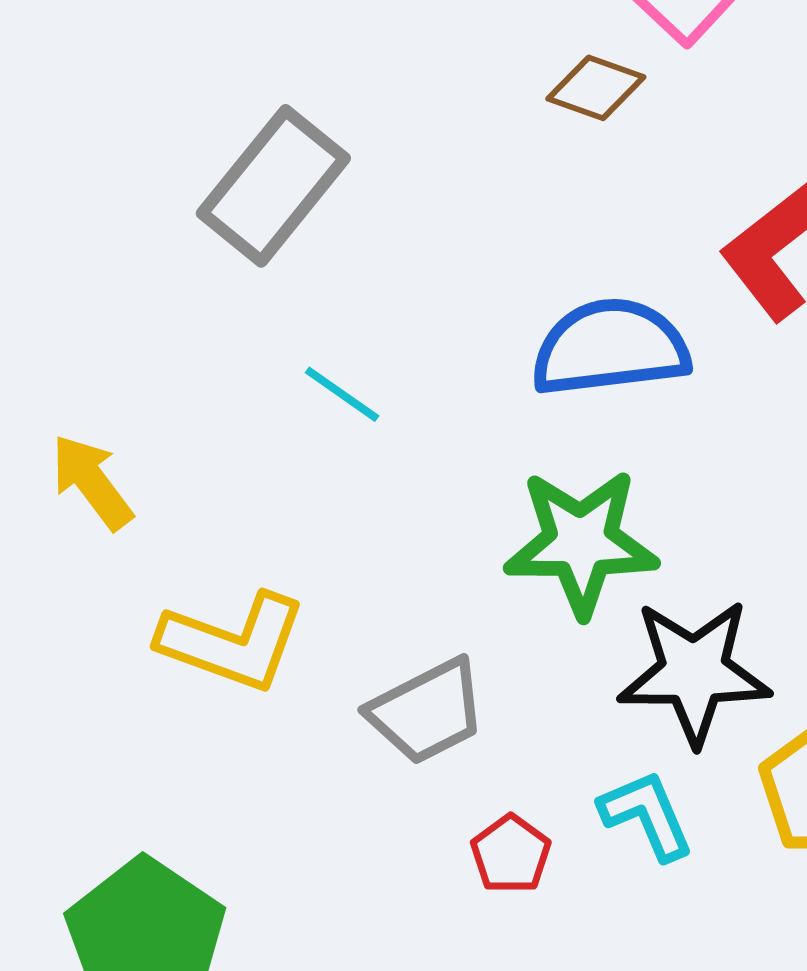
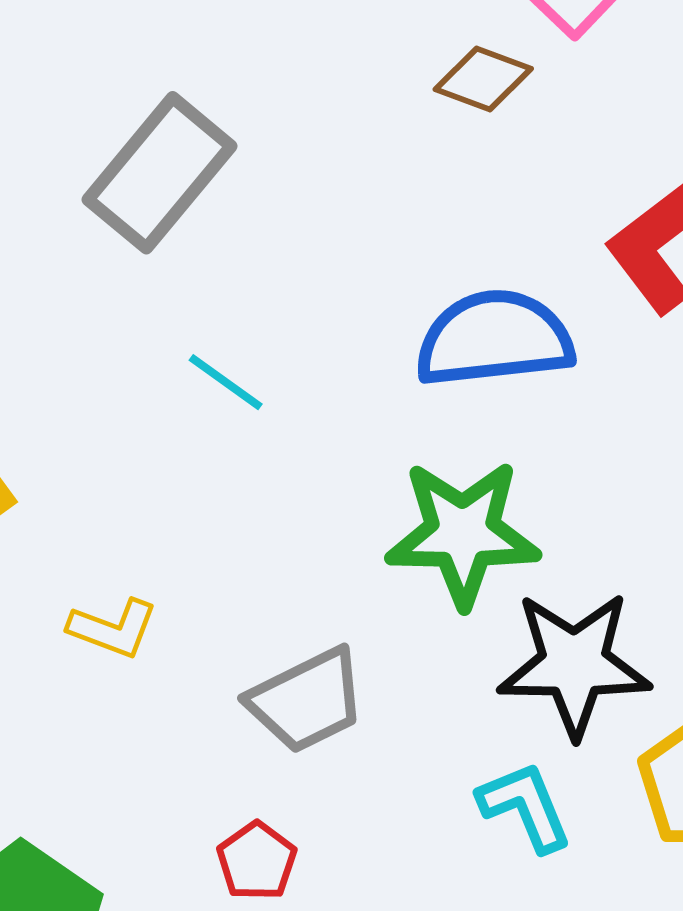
yellow L-shape: (232, 642) -> (113, 628), size x0.6
red pentagon: (511, 854) -> (257, 861), moved

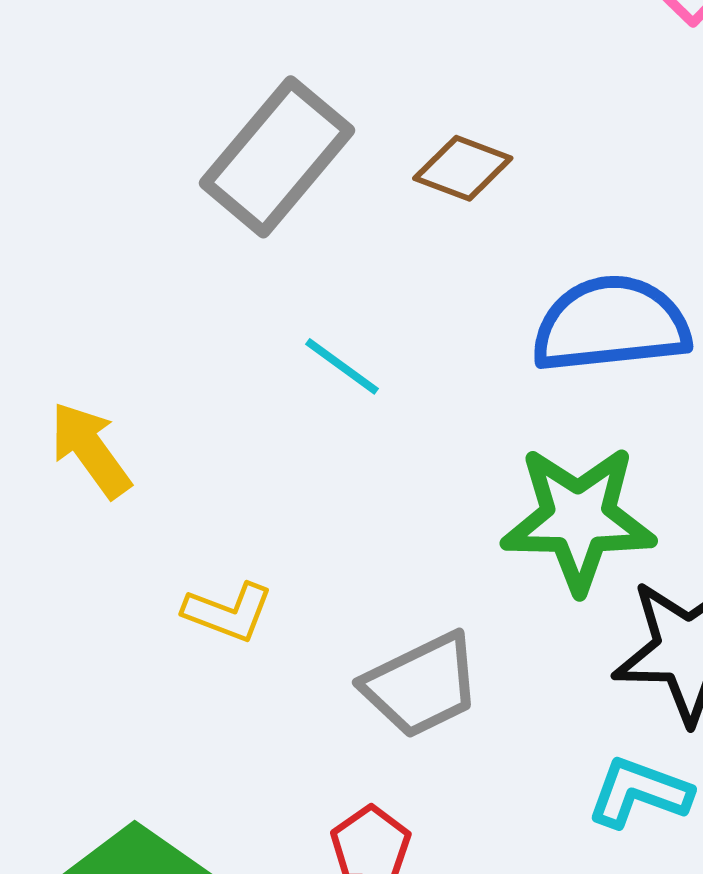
brown diamond: (483, 79) -> (463, 168), moved
cyan L-shape: (525, 807) -> (639, 792), turned -48

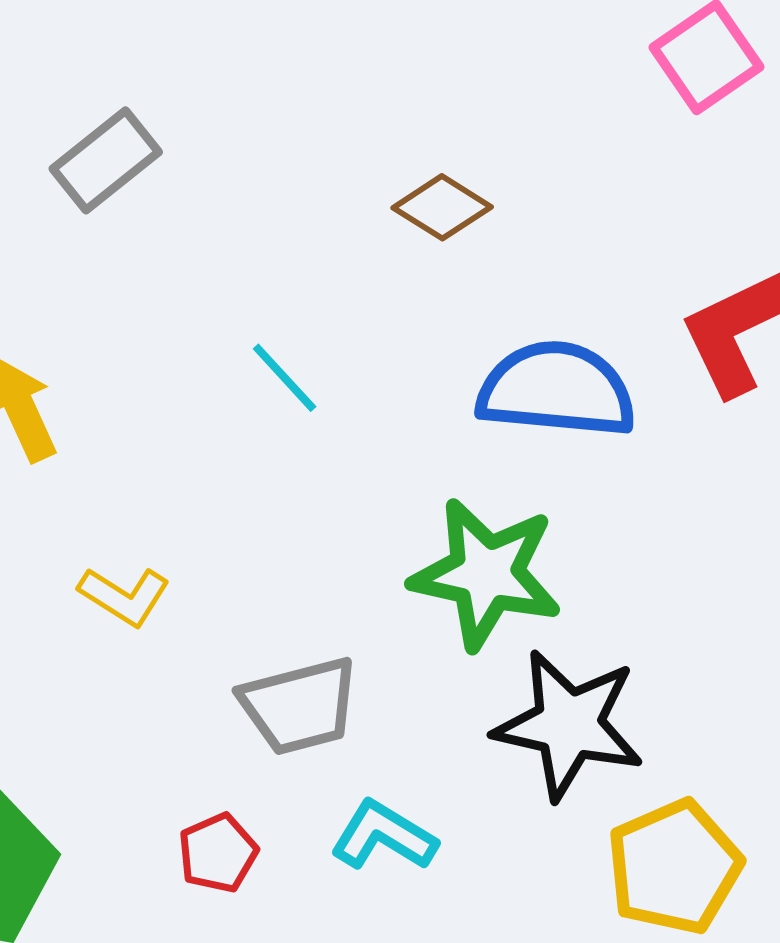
gray rectangle: (277, 157) -> (106, 160), moved, size x0.7
cyan L-shape: (639, 792) -> (384, 836), moved

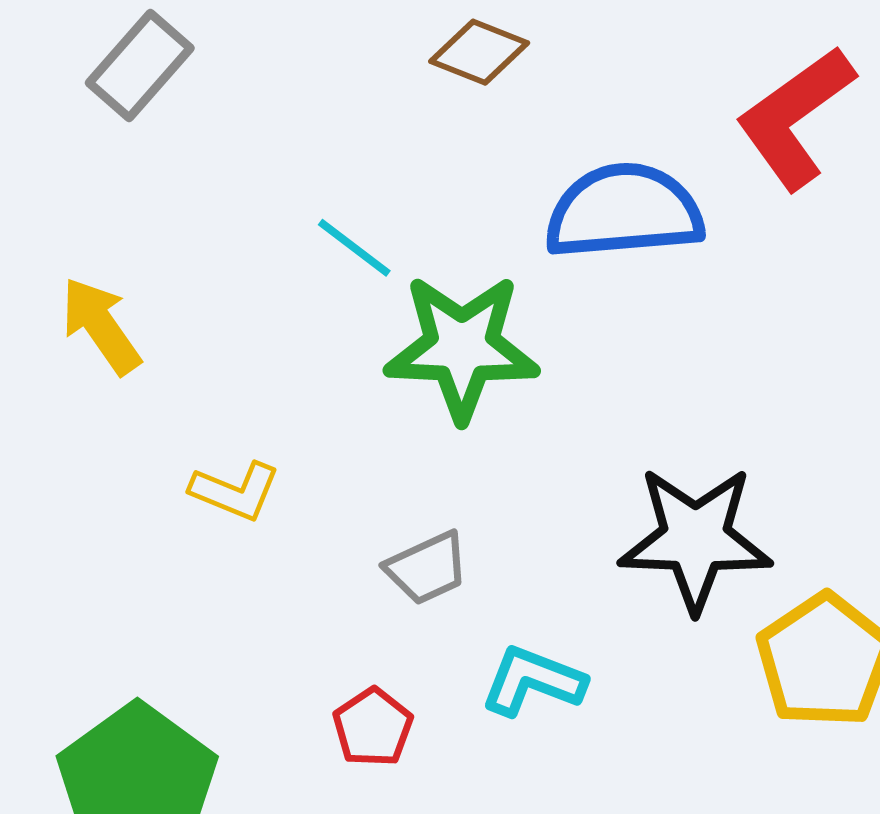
green star: (486, 574) -> (462, 347), moved
gray trapezoid: (299, 706) -> (427, 568), size x0.7

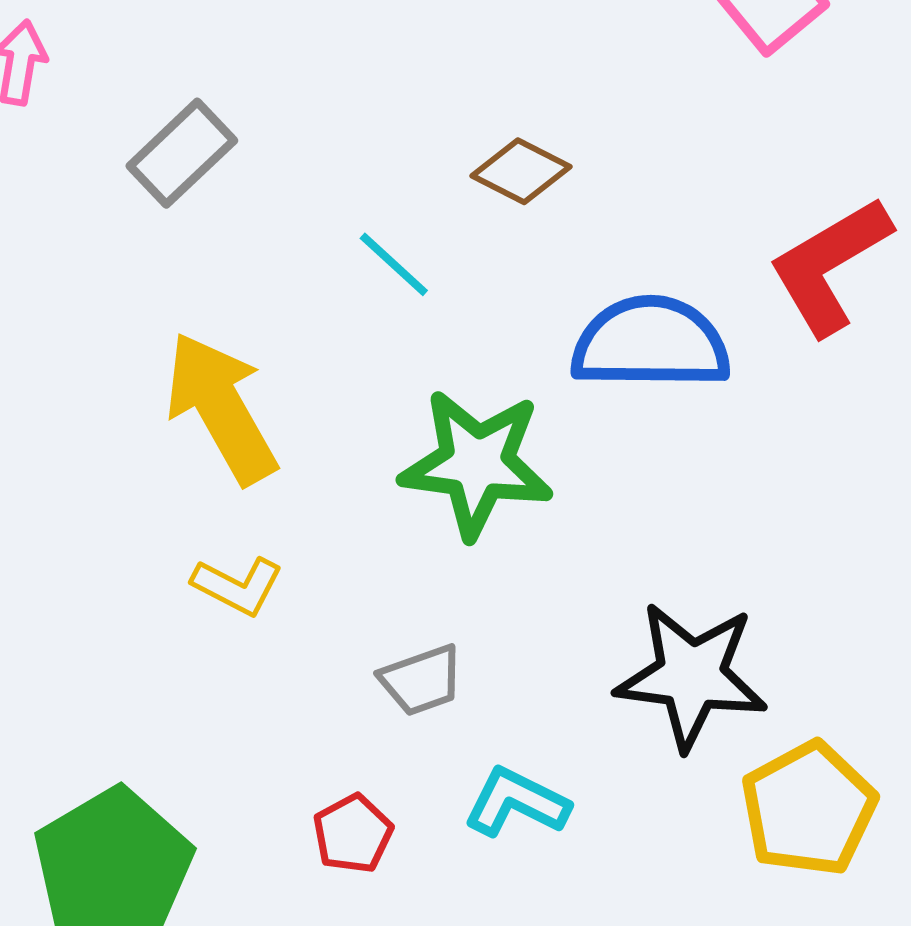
cyan line: (354, 248) -> (394, 264), moved
yellow arrow: (101, 326) -> (221, 408), moved, size x1.5

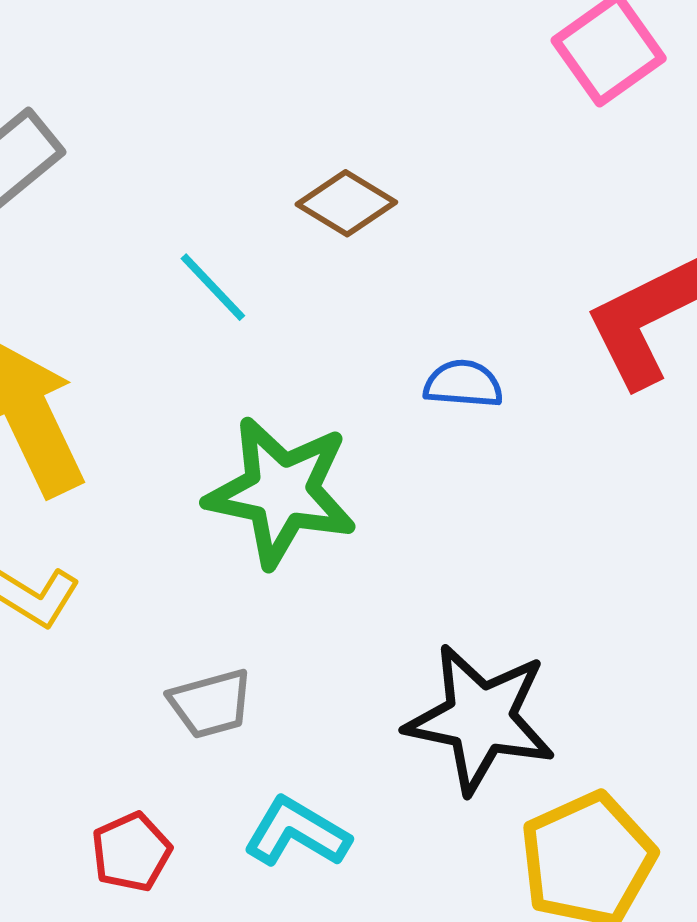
blue semicircle: (651, 343) -> (463, 384), size x0.5

